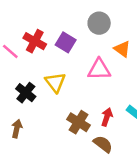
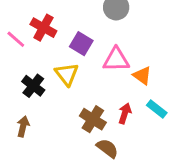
purple square: (66, 42) -> (81, 44), moved
orange triangle: (122, 49) -> (142, 76), moved
brown semicircle: (103, 144) -> (107, 148), moved

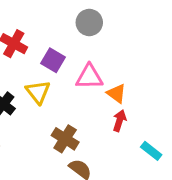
cyan rectangle: (157, 109) -> (151, 151), moved
red arrow: (125, 113) -> (120, 121), moved

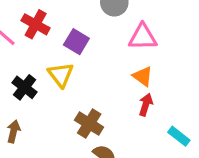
pink triangle: (89, 77) -> (143, 37), moved

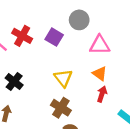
purple square: (76, 42) -> (54, 37), moved
yellow triangle: (61, 75) -> (63, 78), moved

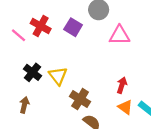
orange triangle: (100, 74) -> (125, 107), moved
yellow triangle: (63, 78) -> (58, 76), moved

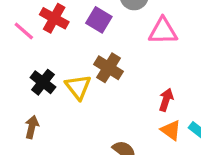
brown cross: (80, 99) -> (109, 68), moved

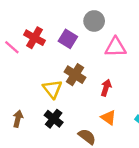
black cross: (43, 82) -> (54, 119), moved
red arrow: (166, 100) -> (106, 88), moved
orange triangle: (171, 130) -> (108, 118), moved

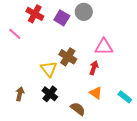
red cross: (35, 38) -> (35, 14), moved
purple square: (68, 39) -> (62, 18), moved
pink triangle: (116, 47) -> (104, 47), moved

